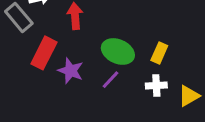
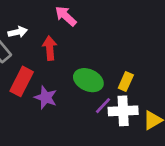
purple line: (111, 80) -> (103, 106), moved
white cross: (156, 86) -> (123, 111), size x1.5

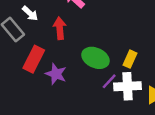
white arrow: (18, 32) -> (30, 13), turned 56

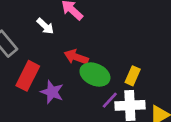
white arrow: (30, 13) -> (45, 26), moved
red arrow: (60, 28) -> (76, 57), moved, turned -65

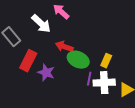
white arrow: (45, 26) -> (41, 24), size x1.5
purple line: (110, 100) -> (89, 79), turned -32

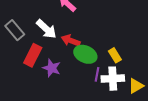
white arrow: (41, 24) -> (46, 29), moved
yellow rectangle: (106, 61) -> (115, 55), turned -56

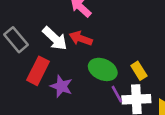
red arrow: (71, 41) -> (81, 38), moved
purple line: (97, 74) -> (117, 94), turned -40

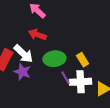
white arrow: (55, 38) -> (23, 54), moved
green ellipse: (103, 69) -> (54, 59), turned -30

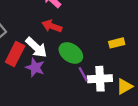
green ellipse: (54, 59) -> (71, 53), turned 40
yellow rectangle: (83, 60) -> (117, 43), moved, turned -72

